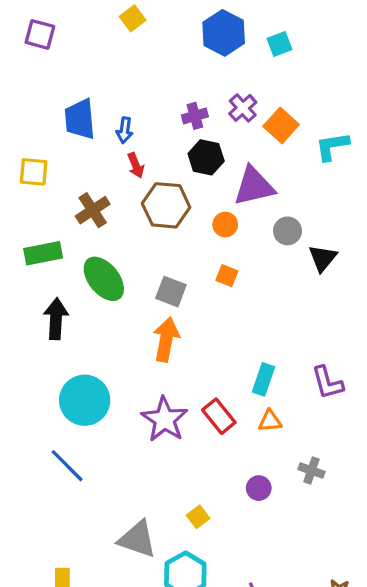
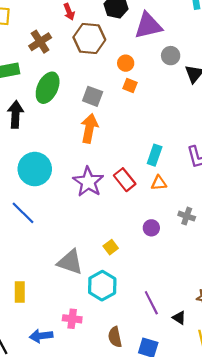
orange circle: (225, 225) -> (126, 63), moved
green ellipse: (104, 279) -> (48, 88), turned 64

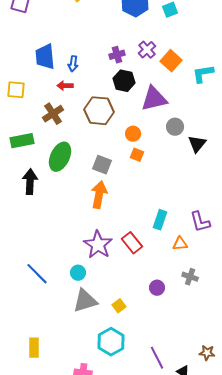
red arrow: (69, 12) -> (65, 86), moved, turned 112
cyan circle: (35, 169) -> (78, 273), moved, size x0.5
orange triangle: (159, 183) -> (180, 244), moved
gray triangle: (70, 262) -> (85, 301), moved, turned -36

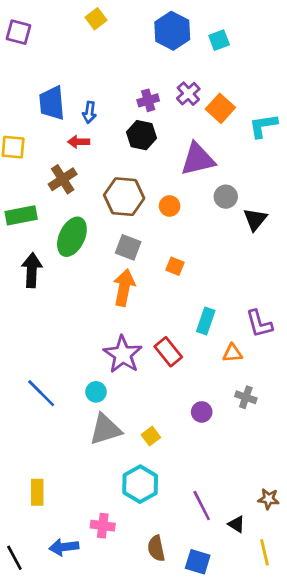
black hexagon: (124, 81) -> (141, 135), moved
brown hexagon: (99, 111) -> (124, 197), moved
orange square: (137, 155) -> (175, 266), moved

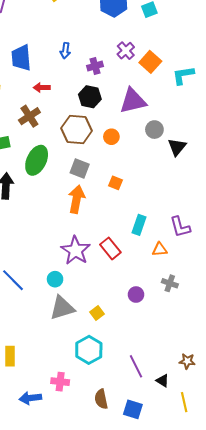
purple cross: (148, 100) -> (95, 66), moved
blue arrow: (89, 112) -> (65, 51), moved
black hexagon: (141, 135) -> (90, 97), moved

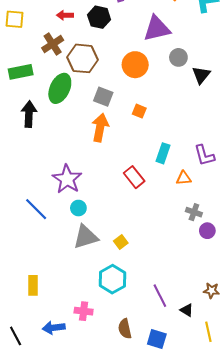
black hexagon: (90, 97) -> (99, 17), moved
brown hexagon: (77, 130) -> (83, 58), moved
orange circle: (111, 137) -> (135, 65), size x1.6
purple star: (76, 250) -> (67, 179), moved
purple circle: (136, 295) -> (207, 231), moved

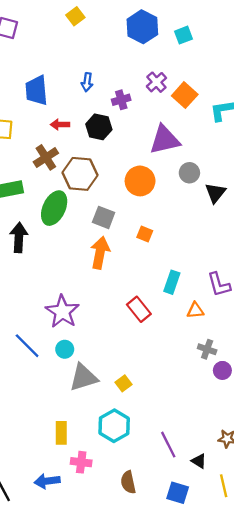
cyan circle: (78, 208) -> (65, 349), moved
yellow rectangle: (33, 285) -> (61, 433), moved
blue square: (157, 339) -> (178, 493), moved

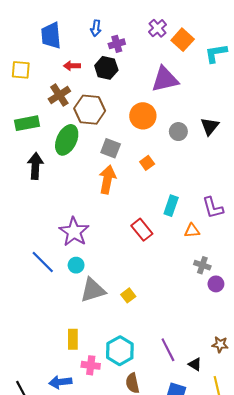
purple cross: (121, 100) -> (117, 44), moved
gray circle: (189, 173) -> (178, 132), moved
orange square: (145, 234) -> (147, 163), turned 32
cyan hexagon: (114, 426) -> (120, 351), moved

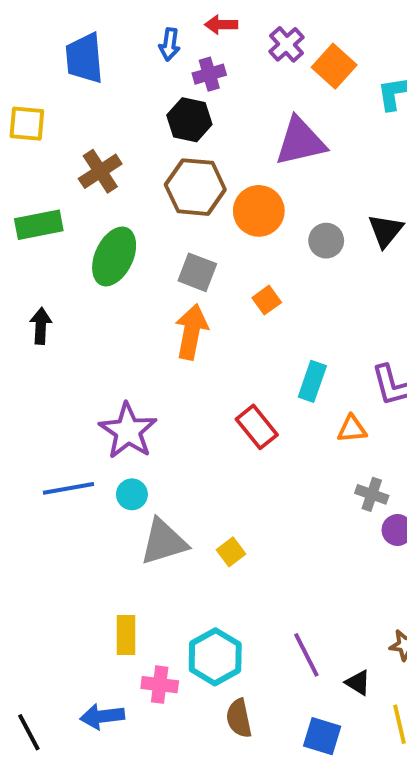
red arrow: (72, 66) -> (221, 25), moved
brown hexagon: (90, 110) -> (195, 187), moved
black arrow: (35, 166) -> (41, 326), moved, size x0.7
blue line: (43, 262) -> (68, 488), turned -55

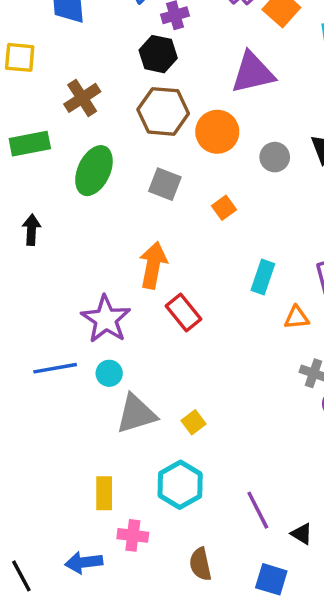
orange arrow: (191, 332) -> (153, 265), moved
red rectangle: (257, 427) -> (183, 312), moved
cyan hexagon: (215, 657) -> (180, 485), moved

